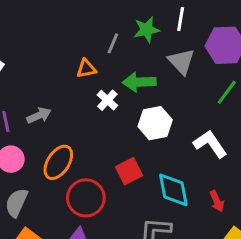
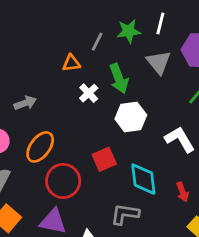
green arrow: (139, 82) -> (119, 79), turned -112

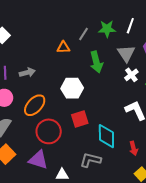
white cross: (89, 93) -> (131, 75), moved
white hexagon: (131, 117) -> (72, 88), moved

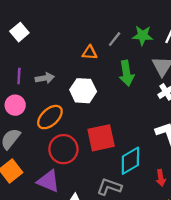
white hexagon: (72, 88) -> (83, 91), moved
red square: (80, 119) -> (101, 138), size x1.4
cyan diamond: (106, 136) -> (130, 161), turned 55

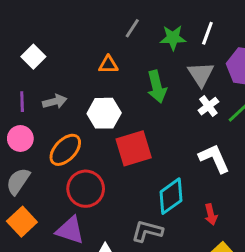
white square: (19, 32) -> (33, 57), moved
gray line: (115, 39) -> (132, 28), moved
red square: (101, 138) -> (134, 148), moved

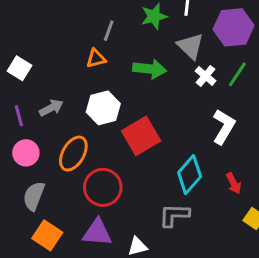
gray line: (132, 28) -> (109, 31), moved
green arrow: (157, 87) -> (149, 69), turned -56
white L-shape: (214, 158) -> (224, 127), turned 68

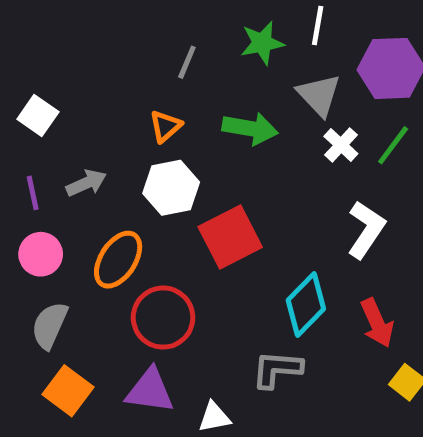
orange triangle: (96, 58) -> (165, 126), moved, turned -30
red arrow: (234, 183) -> (377, 323), size x1.4

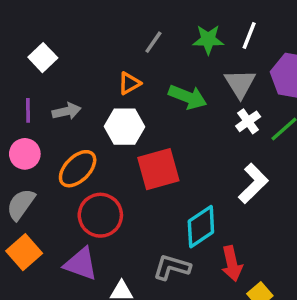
red arrow: (377, 323) -> (232, 264), moved

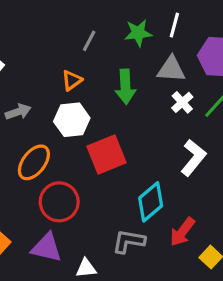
gray triangle: (240, 84) -> (171, 69), turned -48
green arrow: (188, 97) -> (125, 87), turned 72
red arrow: (232, 264) -> (182, 232), turned 56

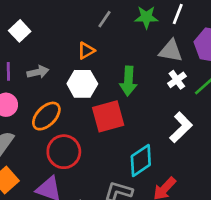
green arrow: (125, 87) -> (128, 81), moved

